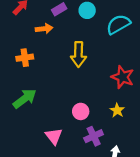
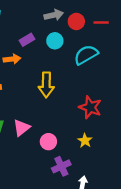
pink triangle: (54, 136) -> (22, 128), moved, turned 30

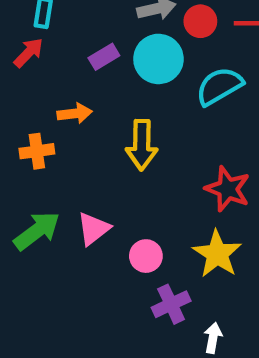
cyan circle: (55, 41) -> (158, 59), size x1.5
orange arrow: (12, 59) -> (75, 113), moved
yellow star: (85, 141) -> (217, 254), size x1.6

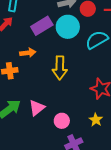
purple rectangle: (104, 57) -> (42, 26), size x1.5
yellow star: (217, 254) -> (96, 120), size x0.6

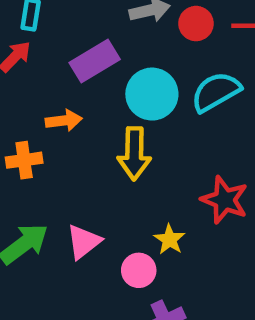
cyan circle: (68, 27) -> (152, 94), moved
yellow star: (96, 120) -> (170, 239), moved

